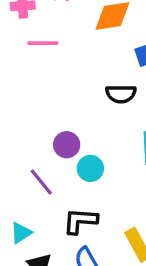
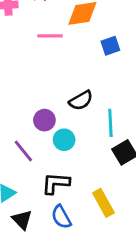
pink line: (43, 43) -> (50, 36), moved
black semicircle: (121, 94) -> (81, 100), moved, turned -30

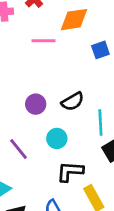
purple circle: (44, 120) -> (36, 104), moved
black L-shape: (56, 183) -> (70, 171), moved

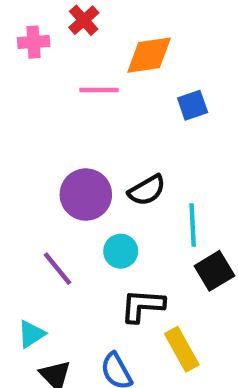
purple circle: (36, 104) -> (86, 195), size x1.5

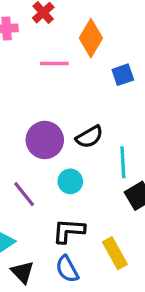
orange diamond: (149, 55) -> (91, 38), turned -51
black L-shape: (142, 306) -> (69, 231), moved

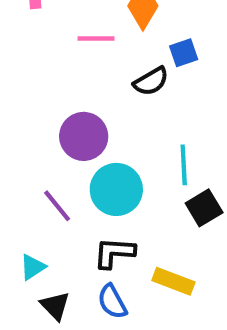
black semicircle: (89, 137) -> (151, 81), moved
cyan circle: (70, 181) -> (116, 189), size x1.6
yellow rectangle: (115, 253) -> (173, 281), turned -40

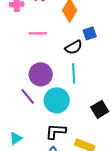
pink line: (96, 38) -> (38, 33), moved
cyan line: (184, 165) -> (74, 73), moved
purple line: (57, 206) -> (28, 96), moved

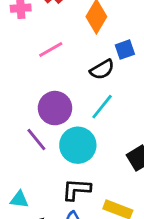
pink line: (38, 33) -> (51, 50), turned -30
cyan line: (74, 73) -> (102, 107), turned 42
cyan triangle: (16, 138) -> (19, 199), turned 40

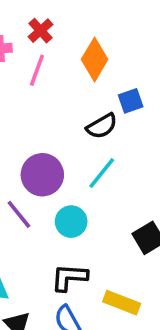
pink line: (51, 50) -> (37, 70), moved, turned -40
cyan circle: (78, 145) -> (71, 222), size x0.7

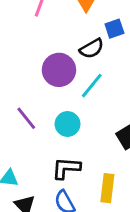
purple circle: (42, 175) -> (59, 70), moved
yellow rectangle: (122, 303) -> (107, 188), turned 76

